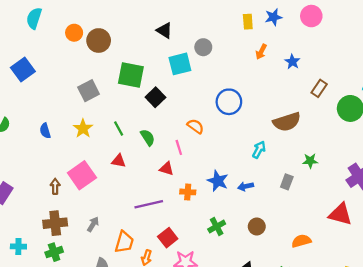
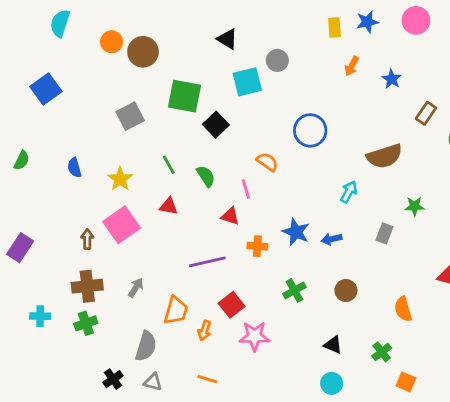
yellow star: (83, 128) -> (120, 179), moved
orange semicircle: (301, 241) -> (403, 309), turned -90

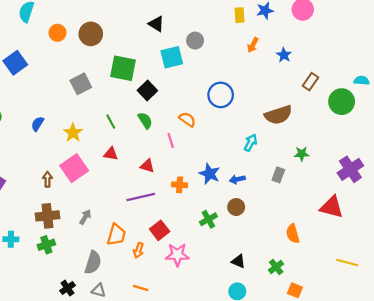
orange circle: (112, 42) -> (57, 33), moved
blue semicircle: (74, 168) -> (37, 124), turned 48
green semicircle: (206, 176) -> (145, 120), moved
red triangle: (230, 216) -> (147, 166), moved
brown circle: (346, 290) -> (236, 207), moved

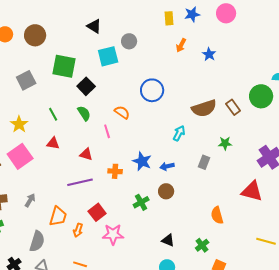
brown rectangle: (311, 82) -> (233, 107), moved, turned -70

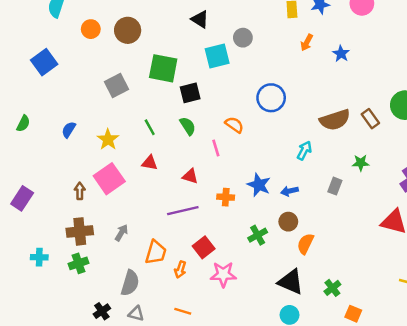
black square: (86, 86) -> (190, 93), turned 30
orange semicircle: (217, 215) -> (305, 244), moved, turned 42
black triangle: (168, 240) -> (291, 282), size x1.6

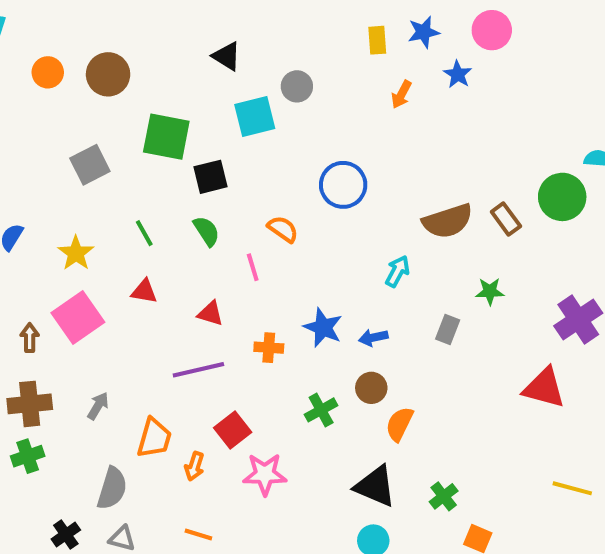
blue star: (341, 54) -> (458, 74), moved

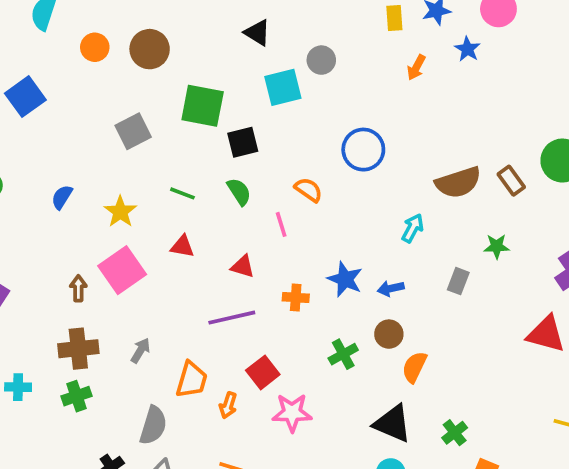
green line: (144, 233) -> (182, 193), turned -40

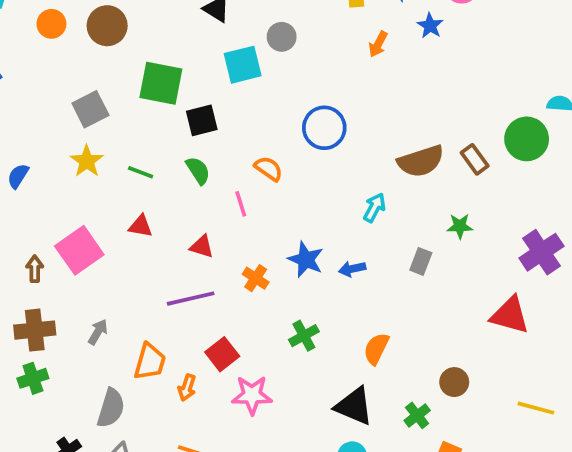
yellow star: (120, 212) -> (87, 161), moved
orange cross: (296, 298) -> (256, 278), turned 30
brown circle: (389, 334) -> (454, 382), moved

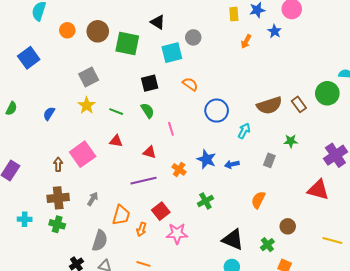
green square: (161, 83) -> (127, 44), moved
blue circle: (324, 128) -> (217, 111), moved
orange semicircle: (269, 169) -> (190, 84), moved
orange semicircle: (376, 349) -> (258, 200), moved
green cross: (33, 378) -> (57, 224), turned 35

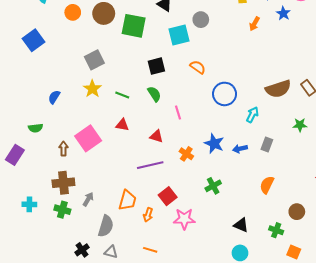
green semicircle: (11, 109) -> (36, 128), moved, turned 56
gray rectangle: (269, 160) -> (267, 145), moved
gray arrow: (93, 199) -> (88, 199), moved
black triangle: (233, 240) -> (241, 225), size x0.7
green cross: (267, 245) -> (276, 230), turned -32

